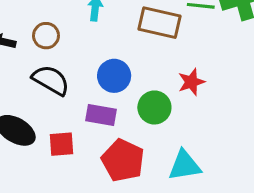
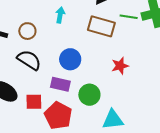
green circle: (154, 107) -> (89, 95), moved
red pentagon: (123, 160) -> (58, 116), moved

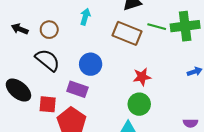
green circle: (89, 95) -> (139, 104), moved

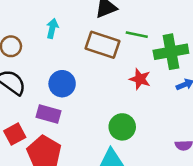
green cross: (185, 26) -> (171, 52), moved
red star: (142, 77) -> (140, 79), moved, turned 30
red square: (48, 104) -> (15, 134), turned -30

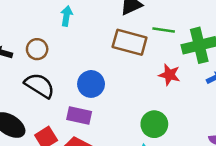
cyan arrow: (52, 28) -> (66, 16), moved

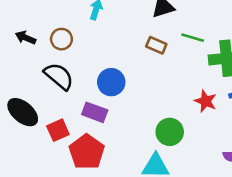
brown rectangle: (130, 42) -> (156, 45), size x0.6
red star: (169, 75) -> (206, 101), moved

